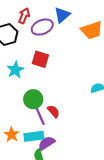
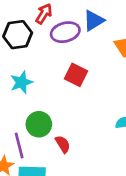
red square: (40, 59) -> (76, 75), moved
purple line: (40, 116) -> (19, 146), moved

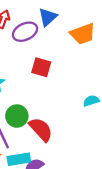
red semicircle: (63, 144) -> (41, 129), size x1.6

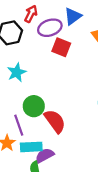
red square: (41, 67) -> (61, 47), moved

